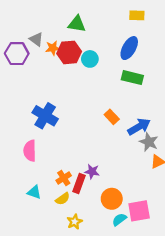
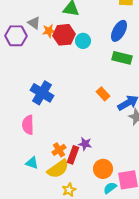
yellow semicircle: (63, 199) -> (58, 169), size x1.6

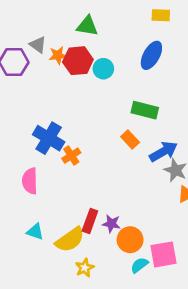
green rectangle: (122, 58) -> (145, 110), moved
purple star: (85, 144) -> (111, 224), moved
orange cross: (59, 150) -> (71, 156), moved

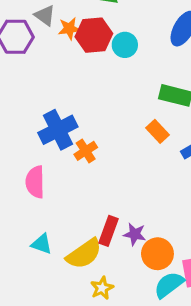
blue cross: (49, 138) -> (58, 130), turned 32
cyan semicircle: (139, 265) -> (169, 285), size x1.4

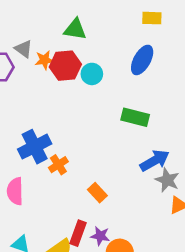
orange rectangle: (157, 131) -> (97, 193), moved

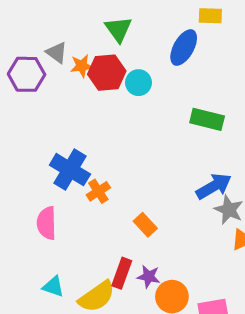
green triangle: (75, 29) -> (118, 29), turned 45
blue ellipse: (142, 60) -> (184, 48), moved
green rectangle: (135, 117) -> (207, 119), moved
blue cross: (35, 147) -> (70, 170), turned -32

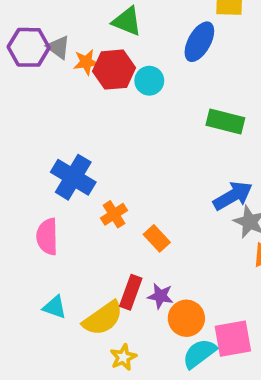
green triangle: (118, 29) -> (127, 21), turned -32
purple hexagon: (27, 74) -> (29, 47), moved
orange cross: (98, 191) -> (114, 214), moved

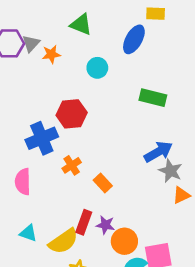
gray triangle: (58, 47) -> (31, 43), turned 36
red hexagon: (114, 70) -> (72, 114), moved
blue cross: (73, 177) -> (42, 138), turned 36

